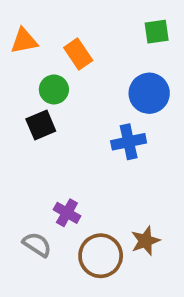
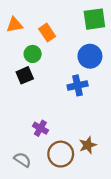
green square: (157, 32) -> (94, 19), size x1.5
gray semicircle: (37, 245) -> (22, 160), moved

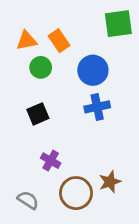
orange triangle: (15, 25) -> (27, 41), moved
blue circle: (90, 56) -> (93, 70), moved
black square: (25, 75) -> (38, 114), moved

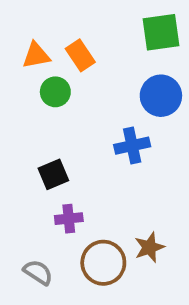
blue circle: (93, 70) -> (161, 96), moved
black square: (38, 114) -> (53, 174), moved
purple cross: (51, 161) -> (69, 219), turned -36

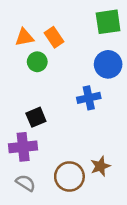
purple cross: (69, 219) -> (23, 147), moved, size x1.5

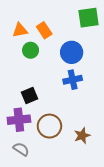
blue circle: (108, 64) -> (72, 52), moved
brown circle: (69, 176) -> (49, 126), moved

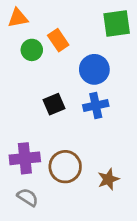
orange triangle: (20, 30) -> (18, 18), moved
green circle: (31, 50) -> (32, 50), moved
black square: (29, 96) -> (54, 104), moved

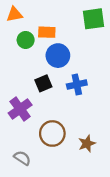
orange rectangle: (58, 40) -> (47, 32), turned -54
blue circle: (94, 69) -> (58, 56), moved
purple cross: (25, 158) -> (20, 109), moved, turned -30

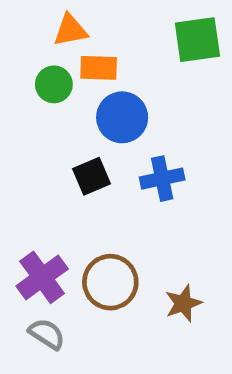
orange triangle: (14, 14) -> (70, 30), moved
purple cross: (20, 109) -> (42, 277), moved

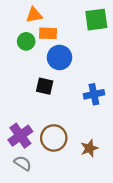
black square: (92, 176) -> (45, 86), turned 36
blue cross: (162, 179) -> (94, 94), moved

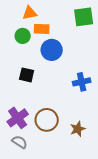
black square: (45, 86) -> (27, 75), moved

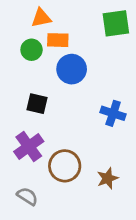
blue cross: (82, 82) -> (113, 113), turned 30
purple cross: (18, 118) -> (29, 147), moved

